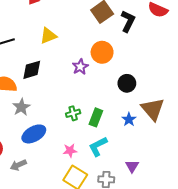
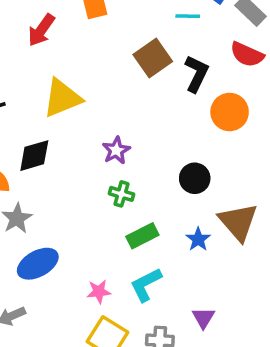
yellow triangle: (48, 36) -> (62, 98), size x1.4
orange circle: (102, 52) -> (230, 112), moved
green cross: (73, 113) -> (121, 194), moved, turned 32
green rectangle: (96, 117) -> (142, 236), turned 42

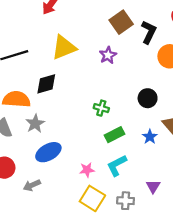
purple star: (116, 150) -> (108, 55), moved

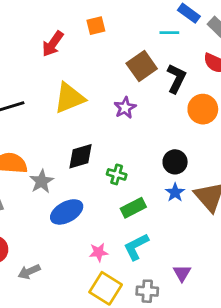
black diamond: (46, 84) -> (81, 156), moved
gray star: (35, 124) -> (42, 181), moved
blue star: (150, 137) -> (175, 192), moved
blue ellipse: (48, 152) -> (67, 212), moved

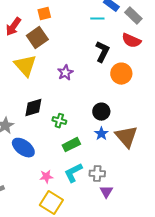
brown square: (142, 66) -> (37, 38), moved
yellow triangle: (69, 98) -> (25, 66), turned -50
blue ellipse: (67, 212) -> (23, 148), turned 65
gray cross: (147, 291) -> (97, 174), moved

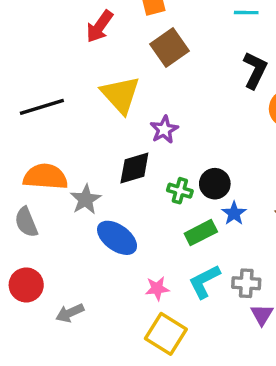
brown square: (37, 38) -> (169, 47), moved
purple star: (65, 73) -> (164, 130), moved
black circle: (101, 112) -> (215, 184), moved
blue star: (101, 134) -> (234, 213), moved

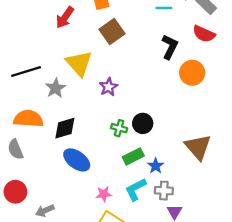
black diamond: (134, 168) -> (65, 128), moved
gray star: (86, 199) -> (55, 88), moved
blue star: (234, 213) -> (156, 166), moved

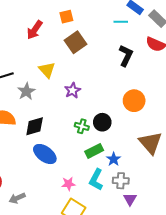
yellow triangle: (79, 63) -> (47, 70), size x0.7
orange circle: (192, 73) -> (134, 101), moved
cyan L-shape: (136, 189) -> (96, 180), turned -35

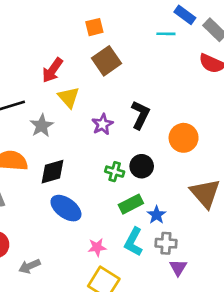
red arrow: (35, 30) -> (52, 70), moved
black L-shape: (126, 56) -> (140, 115), moved

